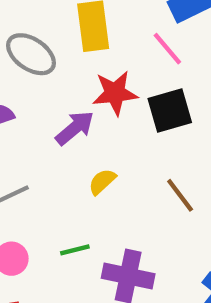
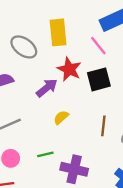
red star: (115, 93) -> (69, 69), turned 30
brown line: (180, 195) -> (103, 126), turned 42

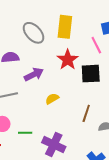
purple arrow: (47, 88) -> (34, 74), moved
green line: (45, 154) -> (25, 133), moved

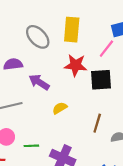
pink line: (96, 45) -> (106, 49), turned 66
red star: (68, 60) -> (76, 65), turned -30
purple arrow: (34, 74) -> (39, 82), turned -120

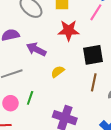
black square: (101, 80) -> (93, 55), moved
green line: (31, 146) -> (30, 98), moved, turned -64

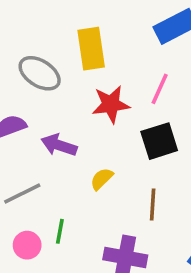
pink line: (96, 12) -> (160, 89), moved
brown line: (94, 82) -> (153, 205), moved

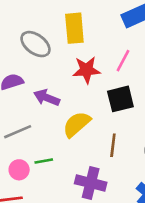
yellow semicircle: (102, 179) -> (77, 124), size x1.6
green line: (60, 231) -> (44, 161), turned 66

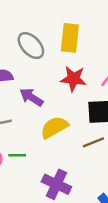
brown line: (113, 145) -> (93, 142), moved, turned 50

